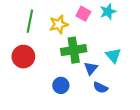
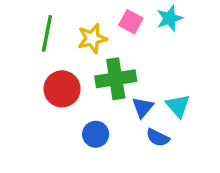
cyan triangle: (113, 55) -> (178, 106), moved
red circle: (23, 57) -> (62, 89), moved

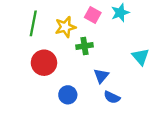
green cross: (116, 79) -> (84, 46), moved, size x0.6
cyan triangle: (178, 106) -> (140, 57), moved

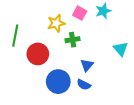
green line: (33, 23) -> (15, 36), moved
blue circle: (68, 95) -> (58, 82), size x1.5
blue semicircle: (112, 97) -> (84, 85), moved

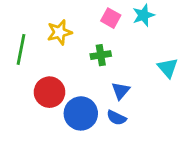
yellow star: (56, 23) -> (59, 32), moved
red circle: (38, 54) -> (49, 92), moved

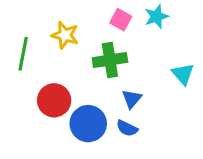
yellow star: (59, 32) -> (65, 35), turned 30
green cross: (101, 55) -> (110, 60), size x1.5

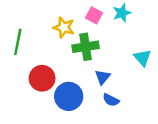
yellow star: (65, 35) -> (64, 27), moved
blue semicircle: (127, 128) -> (111, 100), moved

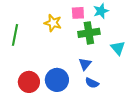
pink square: (94, 15) -> (78, 13), turned -32
green cross: (86, 47) -> (89, 33), moved
red circle: (42, 78) -> (29, 82), moved

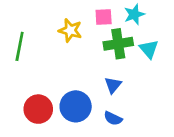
cyan triangle: (118, 48) -> (149, 49), moved
blue semicircle: (92, 83) -> (113, 118), moved

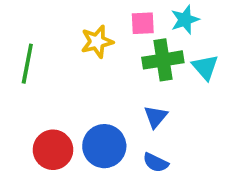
yellow star: (70, 30) -> (97, 42), turned -30

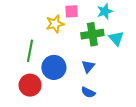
pink square: (143, 23) -> (72, 11), moved
green line: (27, 64) -> (30, 51), moved
blue circle: (104, 146) -> (54, 67), moved

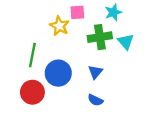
yellow star: (55, 24) -> (59, 26), turned -30

